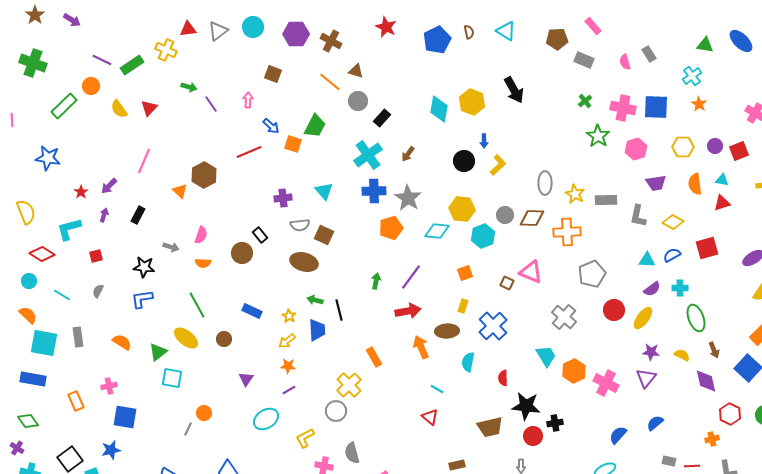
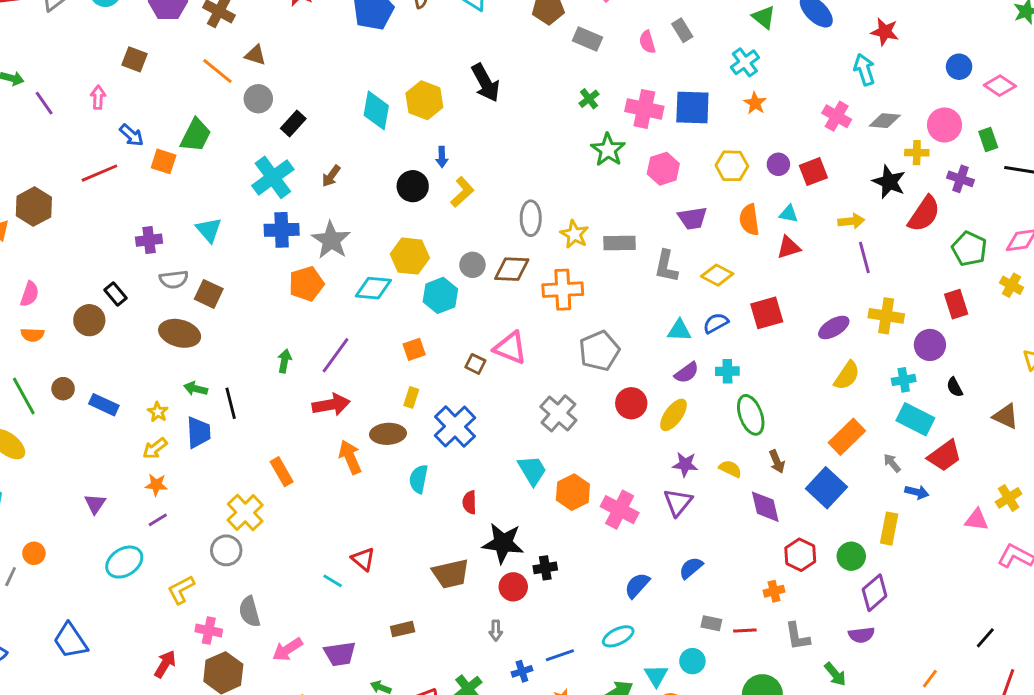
green triangle: (705, 45) -> (764, 17), turned 30
brown circle: (224, 339) -> (63, 389), moved
cyan line: (437, 389) -> (333, 581), moved

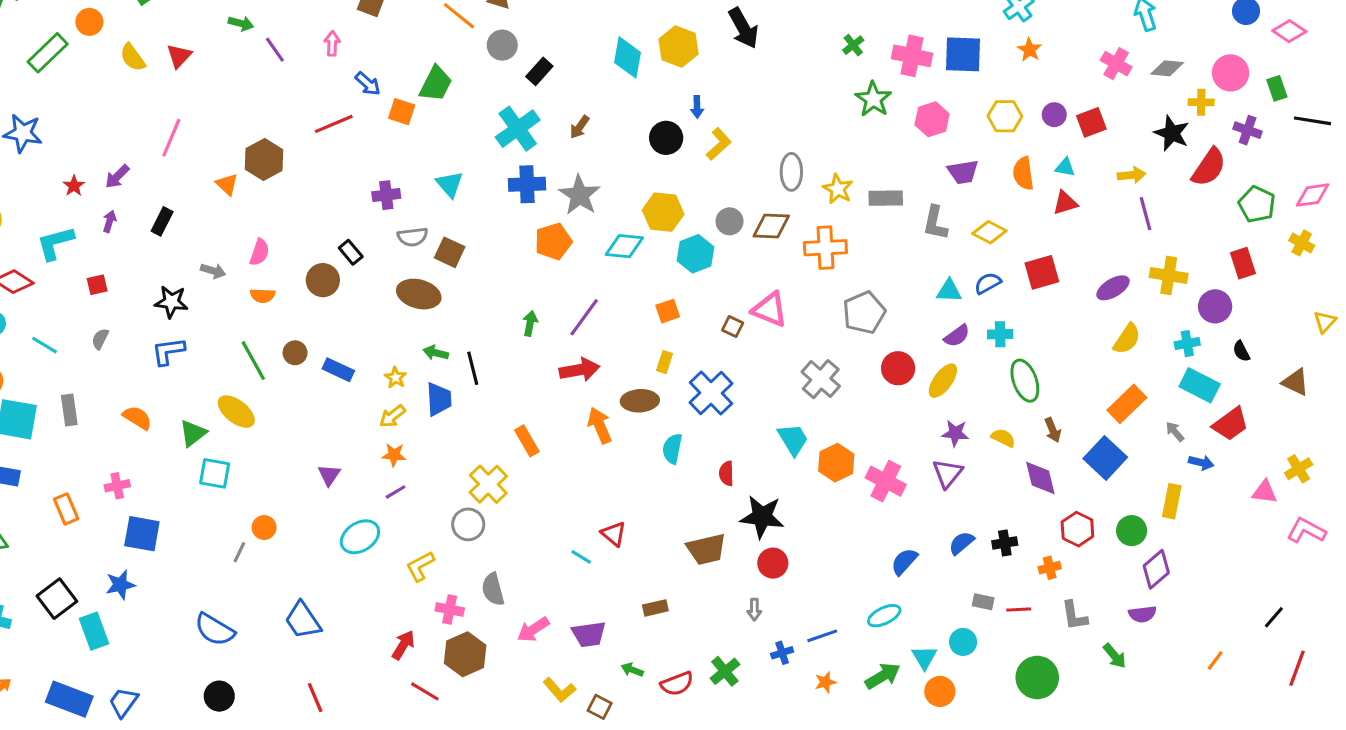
black cross: (545, 568) -> (1005, 543), moved

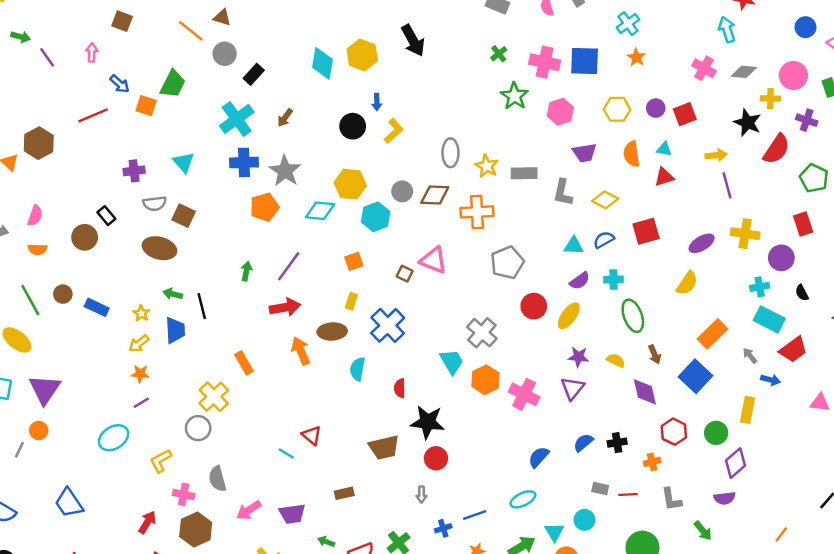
yellow semicircle: (1127, 339) -> (687, 283), moved
gray cross: (821, 379) -> (482, 333), moved
purple triangle: (329, 475) -> (45, 389), moved, size x1.8

